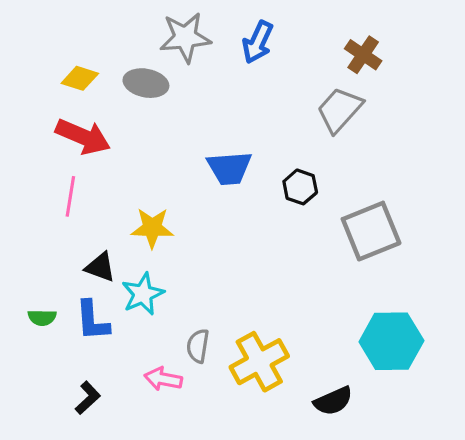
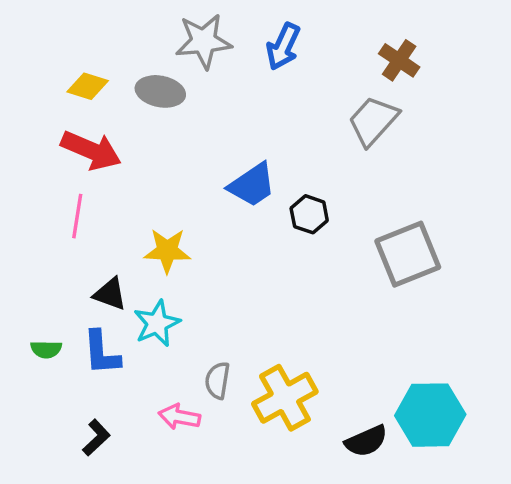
blue trapezoid: (229, 168) -> (252, 185), turned -30
black hexagon: (300, 187) -> (309, 214), moved
cyan hexagon: (391, 341) -> (430, 415), moved

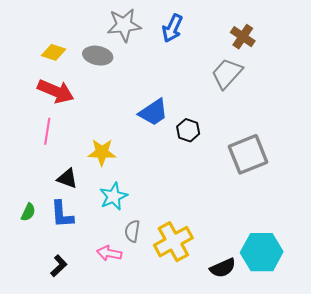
cyan star: (157, 323) -> (113, 196), moved
green semicircle: (46, 349) -> (28, 212), turned -66

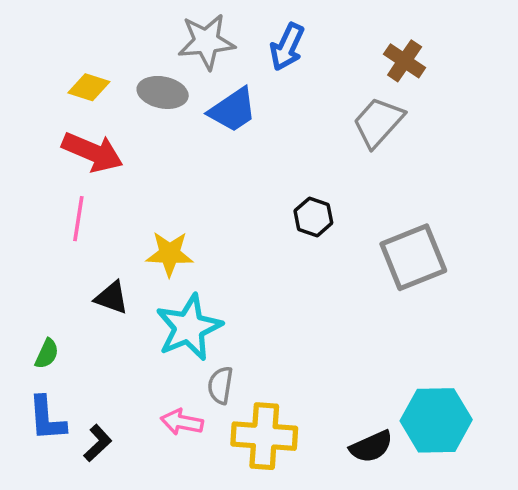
blue trapezoid: (153, 112) -> (233, 110), moved
cyan star: (113, 196) -> (189, 327), size x1.4
blue L-shape: (62, 214) -> (47, 419), moved
yellow cross: (173, 242) -> (264, 436), moved, turned 33

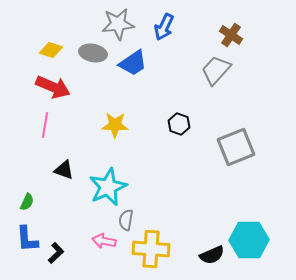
yellow star: (170, 254) -> (115, 125), moved

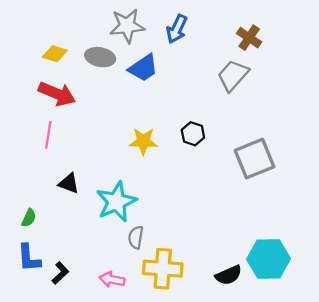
yellow star: (115, 125) -> (143, 141), moved
pink arrow: (104, 241) -> (112, 279), moved

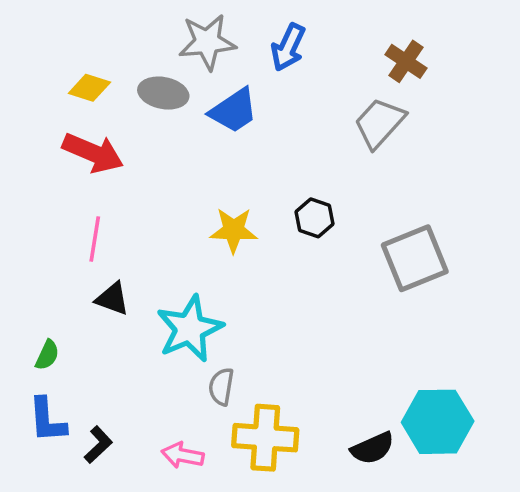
pink line: (48, 135) -> (95, 239), moved

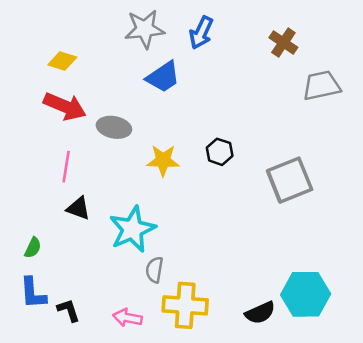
gray ellipse: (163, 93) -> (114, 127), moved
gray trapezoid: (380, 123) -> (322, 86), moved, turned 36
black L-shape: (98, 445) -> (68, 310), turned -65

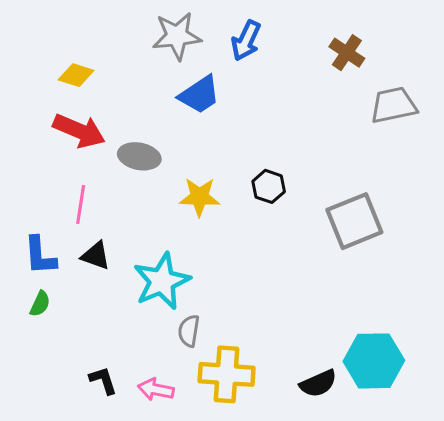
blue L-shape: (33, 293) -> (40, 256), moved
black L-shape: (68, 310) -> (103, 380), moved

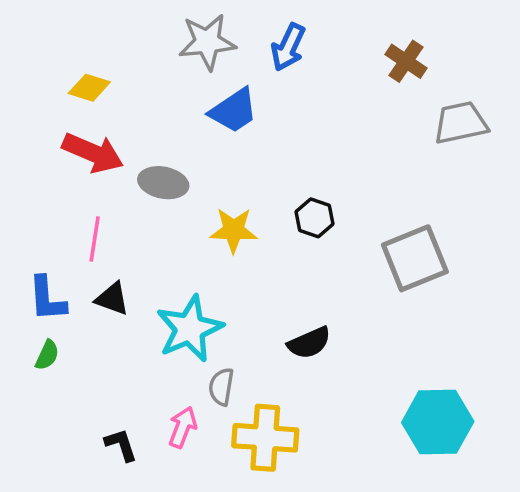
black semicircle: (318, 383) -> (309, 343), moved
pink arrow: (156, 389) -> (183, 427), moved, turned 100

